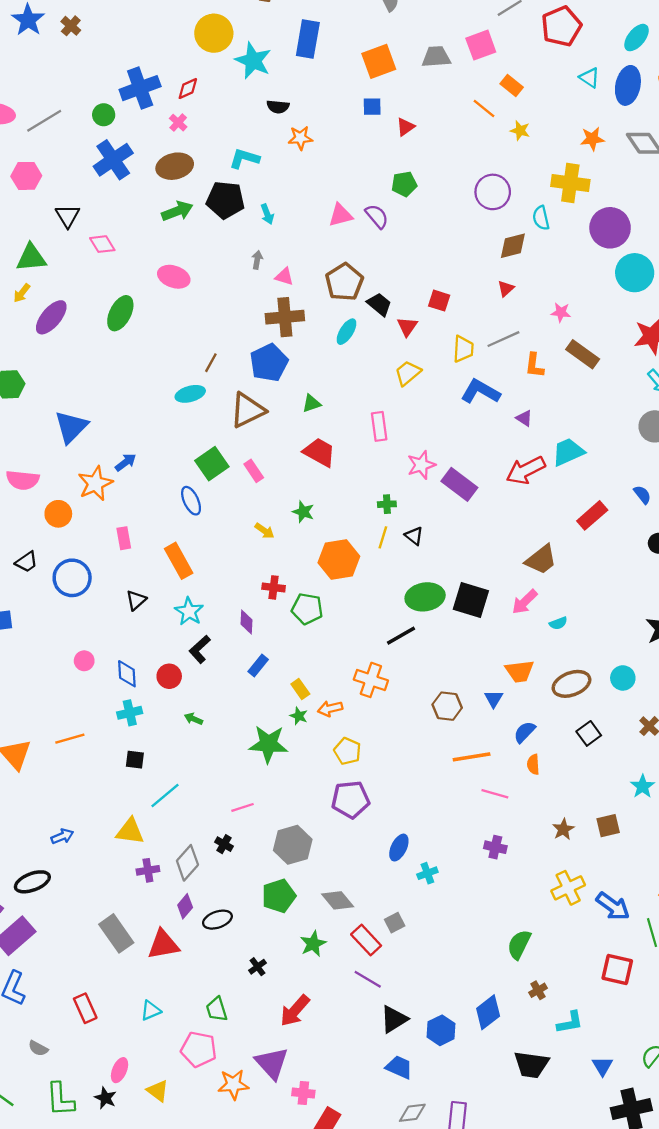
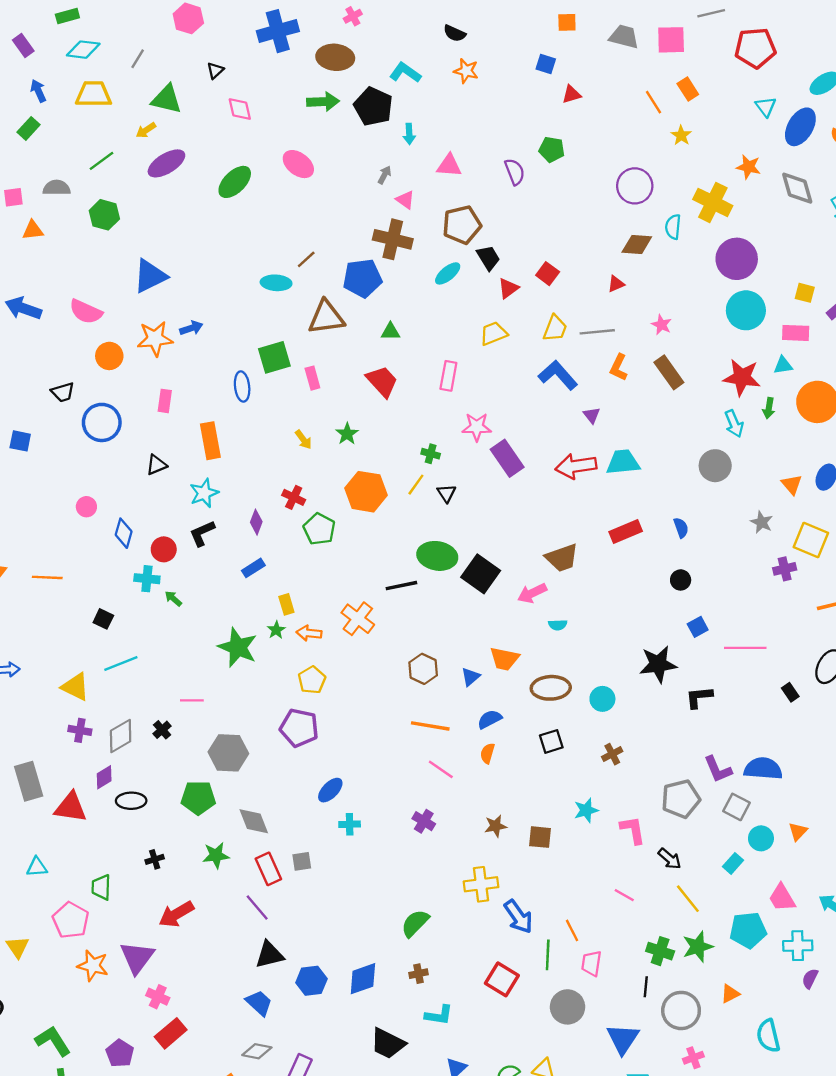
orange square: (379, 61) -> (567, 22), size x0.6
pink triangle: (341, 215) -> (449, 166), moved
black triangle: (68, 216) -> (215, 71), size x0.7
cyan cross: (130, 713) -> (147, 579), moved

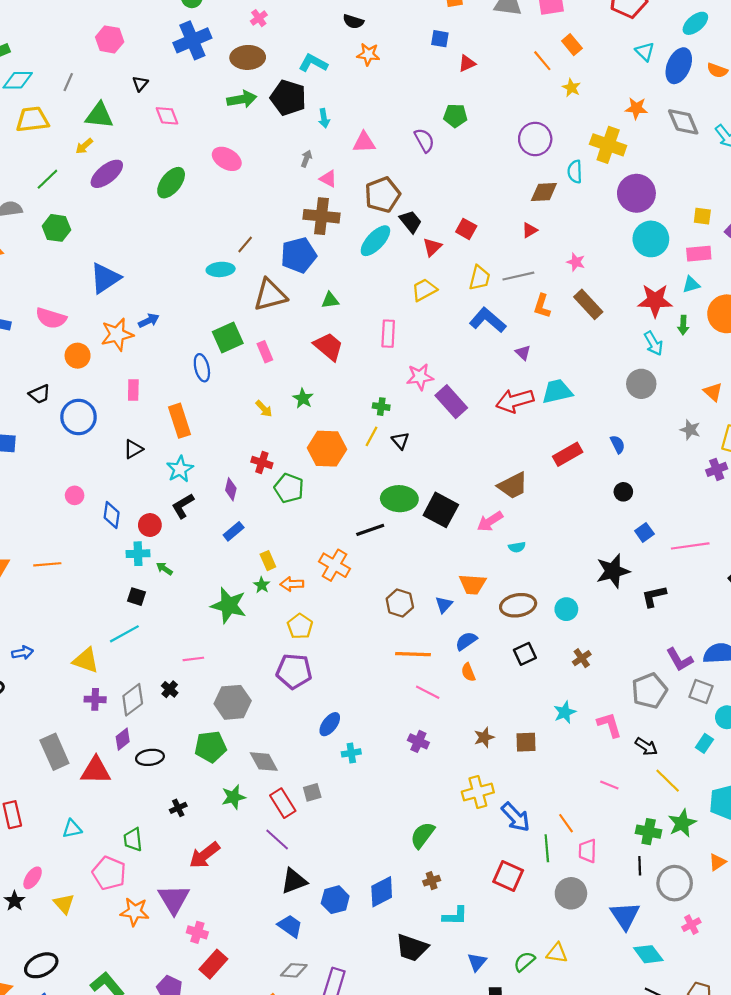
cyan ellipse: (448, 273) -> (375, 241), size x1.4
black square: (103, 619) -> (136, 597), moved
orange semicircle: (487, 753) -> (468, 672), turned -30

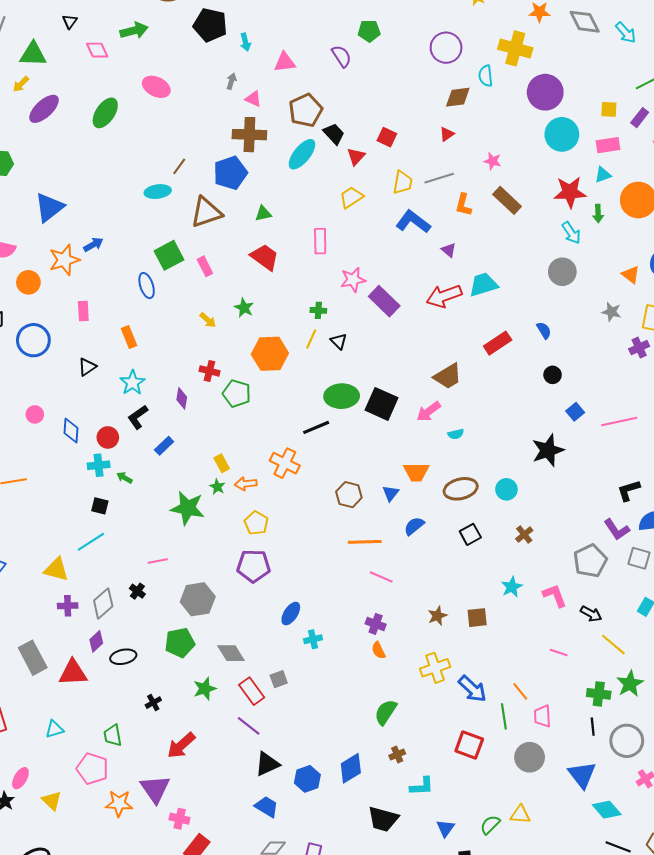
green arrow: (242, 99) -> (134, 31), moved
orange rectangle: (180, 421) -> (129, 337), size x0.7
blue rectangle: (234, 531) -> (164, 446), moved
black L-shape: (654, 596) -> (629, 490), moved
orange semicircle: (468, 672) -> (378, 650), moved

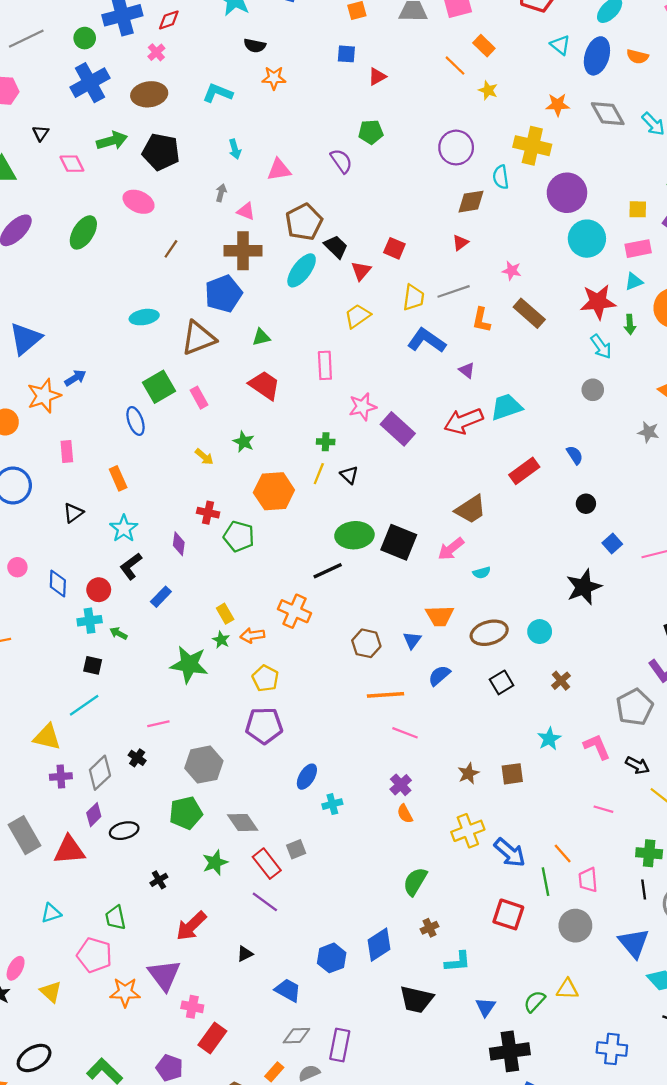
black pentagon: (210, 25) -> (161, 152), moved
brown line: (179, 166) -> (171, 249), moved
gray circle: (562, 272) -> (593, 390), size x0.7
purple cross: (376, 624) -> (401, 785), turned 30
black triangle: (267, 764) -> (245, 954), moved, size x0.6

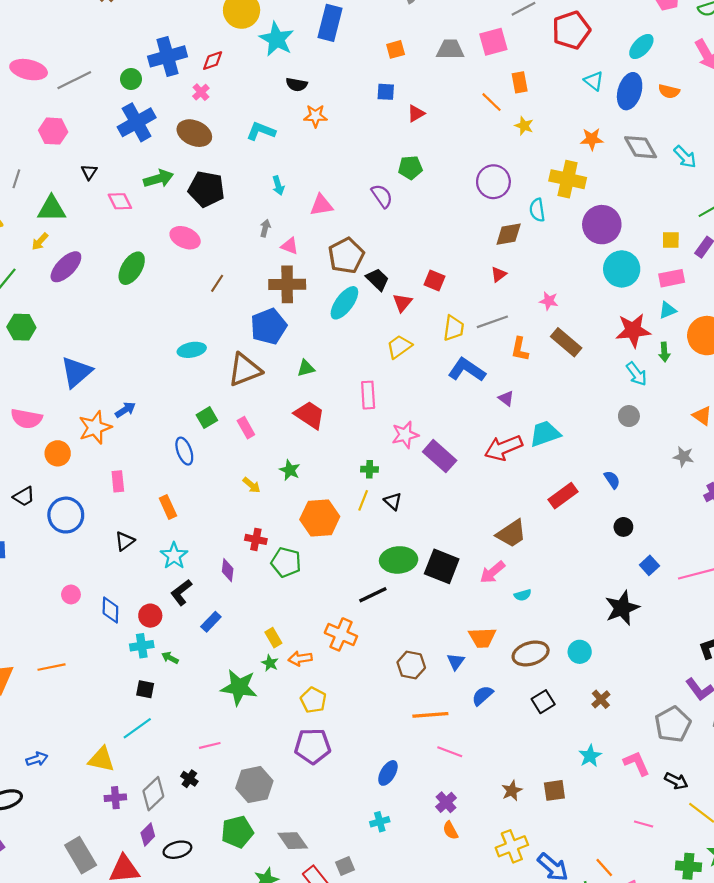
orange rectangle: (484, 46) -> (520, 82), turned 36
brown ellipse: (149, 94) -> (194, 133), turned 32
green square: (159, 387) -> (207, 418), size x0.7
blue ellipse: (307, 777) -> (388, 773), moved

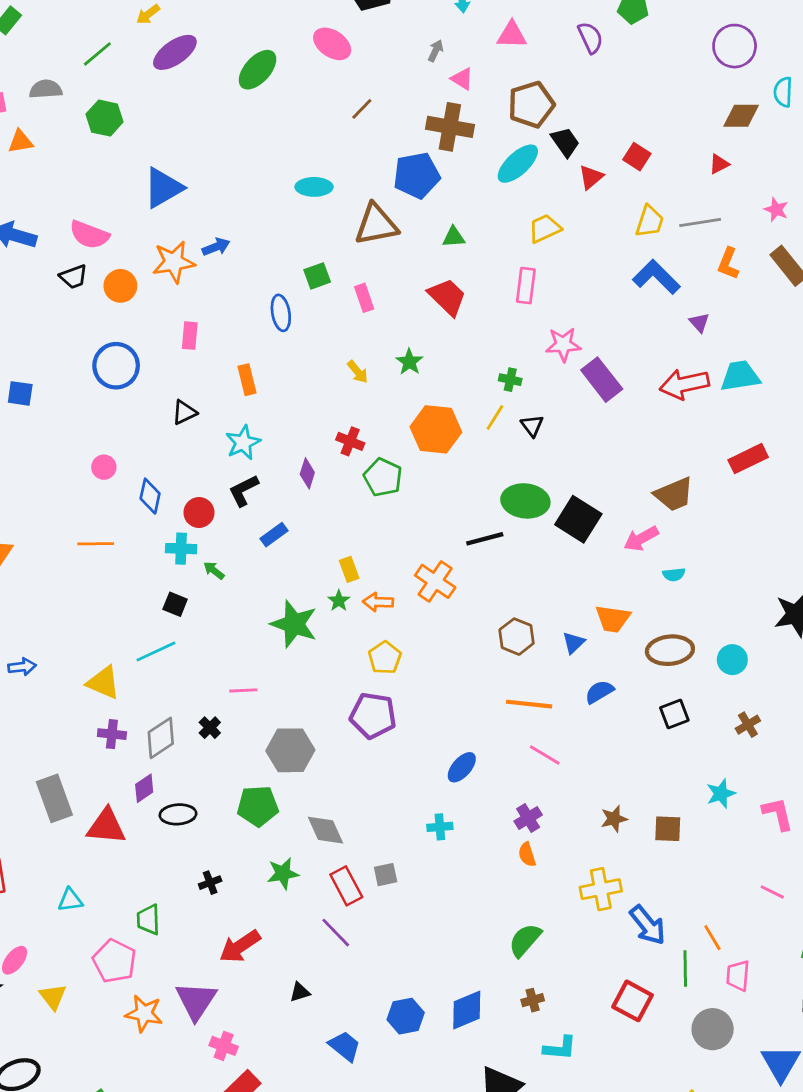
yellow trapezoid: (399, 347) -> (545, 228), moved
black trapezoid: (24, 496) -> (74, 277), moved
orange line: (52, 667) -> (96, 544), moved

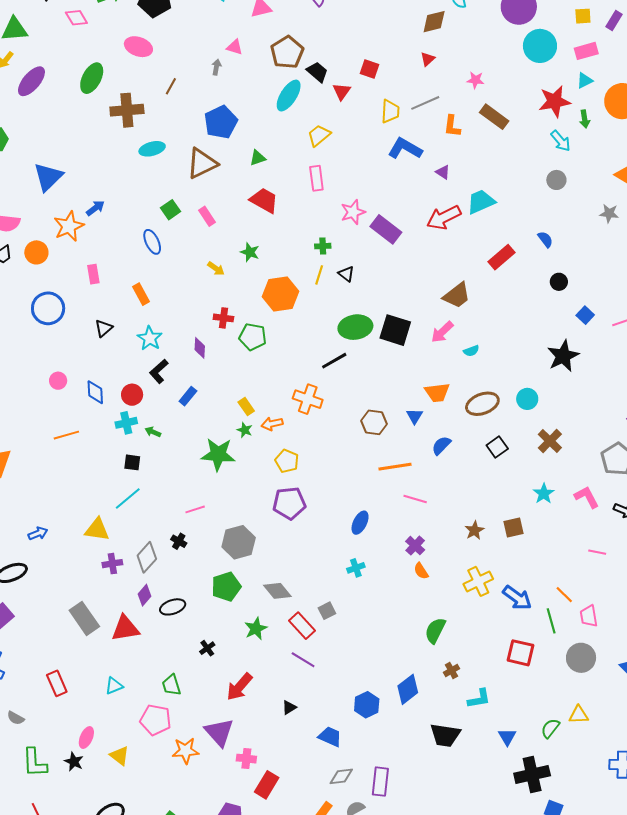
gray arrow: (436, 51) -> (216, 67), moved
brown cross: (450, 127) -> (127, 110), moved
brown cross: (748, 725) -> (550, 441), size x1.4

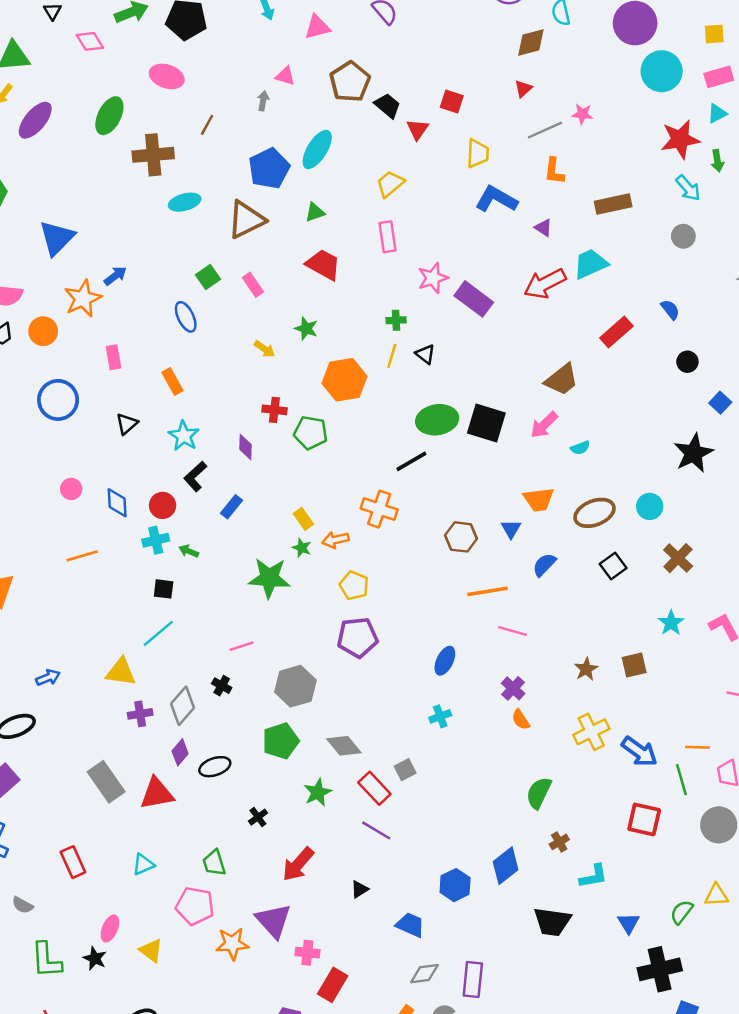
cyan ellipse: (289, 96) -> (317, 149), moved
gray line: (425, 103) -> (545, 130), moved
brown rectangle: (494, 117) -> (613, 204), moved, turned -48
orange line: (564, 595) -> (697, 747), turned -42

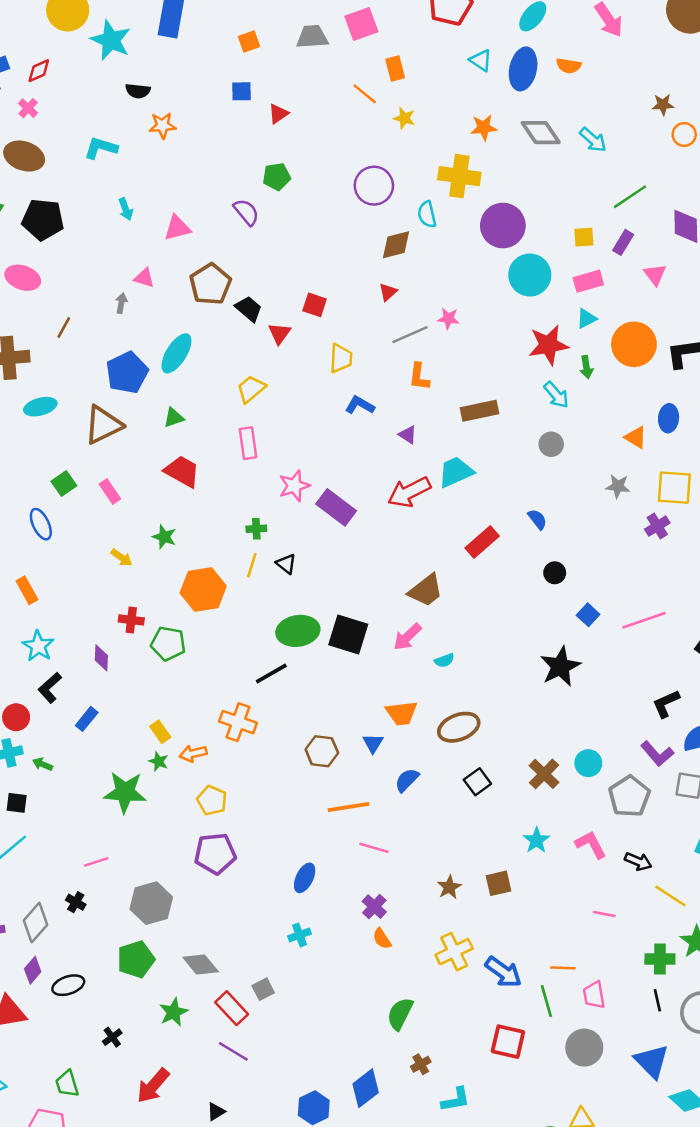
blue L-shape: (496, 199) -> (360, 405), size x0.7
cyan circle: (650, 506) -> (588, 763), moved

